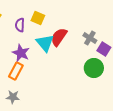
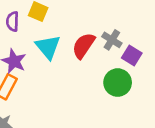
red semicircle: (59, 37) -> (84, 46), moved

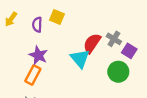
cyan triangle: (48, 47) -> (80, 59), moved

